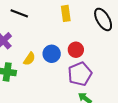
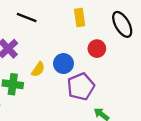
red circle: (76, 50) -> (97, 49), moved
purple pentagon: (80, 74) -> (81, 87), moved

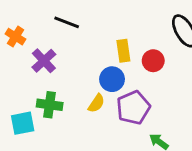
yellow rectangle: (80, 17) -> (123, 51), moved
yellow semicircle: (38, 69) -> (96, 103), moved

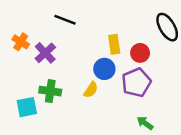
orange cross: (15, 37) -> (21, 42), moved
purple pentagon: (133, 108) -> (136, 82), moved

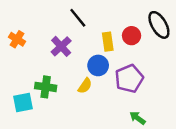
black line: (65, 20) -> (78, 18), moved, turned 30
purple cross: (45, 53) -> (61, 46), moved
red circle: (140, 53) -> (132, 36), moved

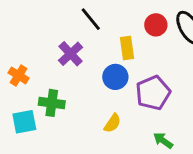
red circle: (132, 36) -> (156, 25), moved
orange cross: (17, 39) -> (19, 75), moved
yellow semicircle: (85, 86) -> (112, 123), moved

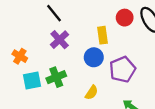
black line: (91, 19) -> (54, 13), moved
green cross: (52, 103) -> (56, 77), moved, turned -30
cyan square: (24, 122) -> (32, 80), moved

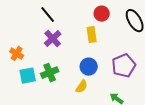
red circle: (125, 18) -> (102, 14), moved
blue circle: (94, 57) -> (89, 67), moved
purple pentagon: (122, 69) -> (124, 66), moved

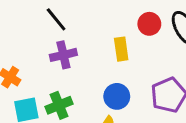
red circle: (102, 14) -> (149, 24), moved
purple cross: (53, 39) -> (63, 55), turned 30

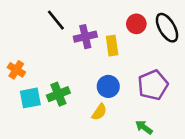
purple cross: (63, 55) -> (85, 37), moved

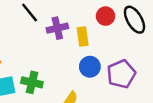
blue circle: (108, 86) -> (90, 67), moved
green cross: (58, 94) -> (32, 82), turned 35

